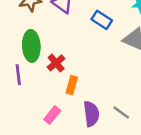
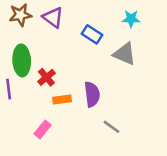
orange rectangle: (72, 85) -> (62, 99), turned 66
purple semicircle: (91, 114) -> (92, 94), moved

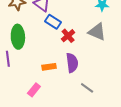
blue rectangle: (92, 34) -> (53, 22), moved
red cross: (46, 77) -> (68, 36), moved

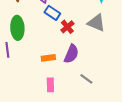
purple semicircle: (72, 63) -> (71, 54), turned 30
pink rectangle: (34, 90) -> (50, 85), moved, turned -40

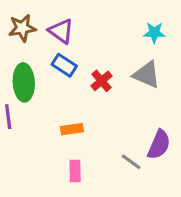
blue rectangle: (52, 13) -> (64, 65), moved
purple semicircle: (71, 54) -> (159, 145), moved

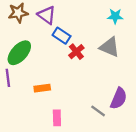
blue rectangle: (64, 65) -> (62, 36), moved
green ellipse: (24, 82) -> (19, 53), turned 45
orange rectangle: (72, 129) -> (42, 88), moved

